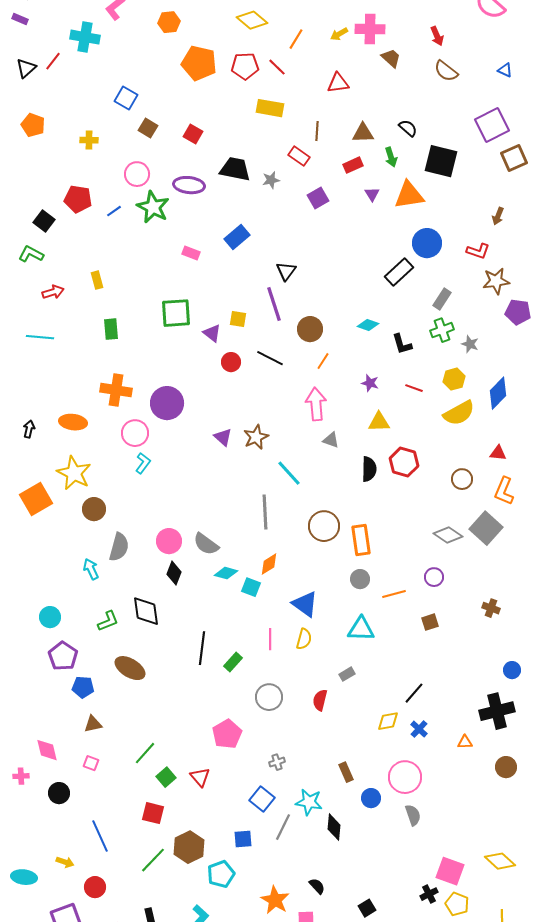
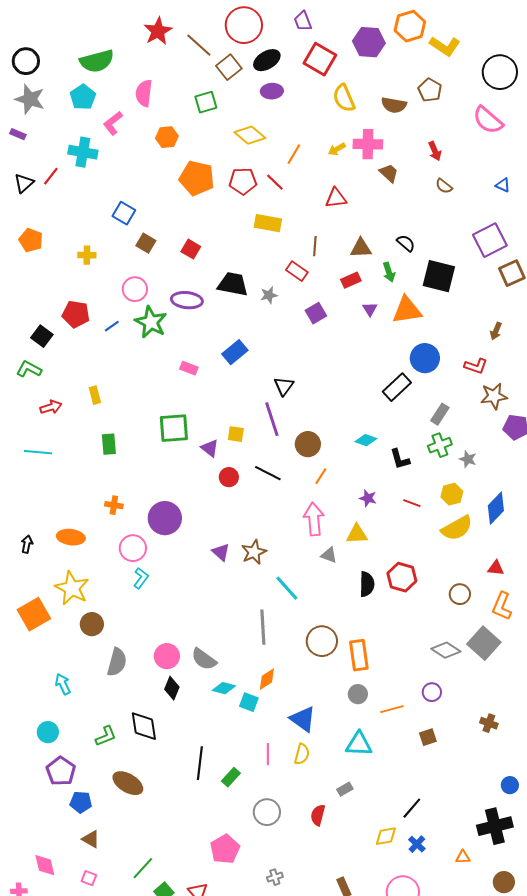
brown semicircle: (446, 71) -> (444, 186), size x0.7
orange cross: (116, 390) -> (114, 505), size x0.6
yellow triangle: (379, 422) -> (357, 534), moved
cyan arrow: (91, 569) -> (63, 684), moved
brown triangle: (93, 724) -> (91, 839), turned 42

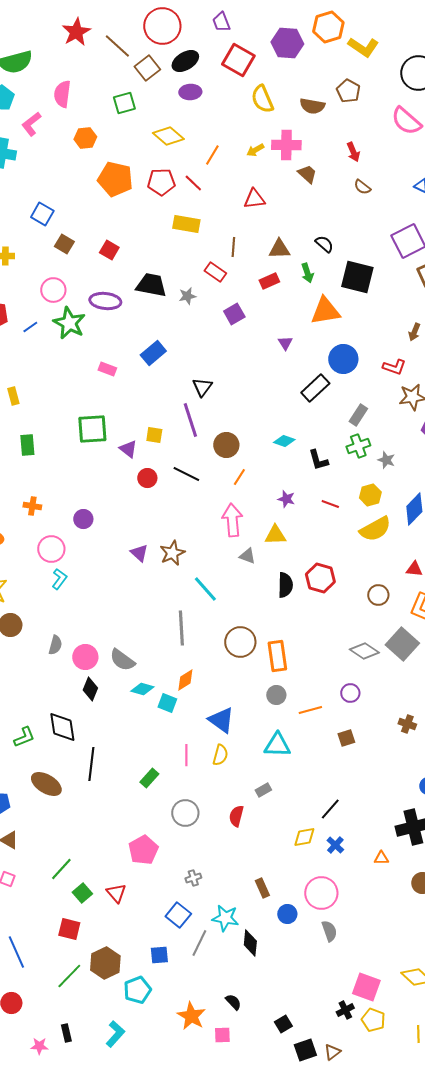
purple triangle: (370, 309) -> (285, 343), moved
purple circle: (165, 518) -> (83, 519), size x0.6
gray semicircle: (117, 662) -> (55, 645), moved, size x0.7
black line: (200, 763) -> (91, 764), moved

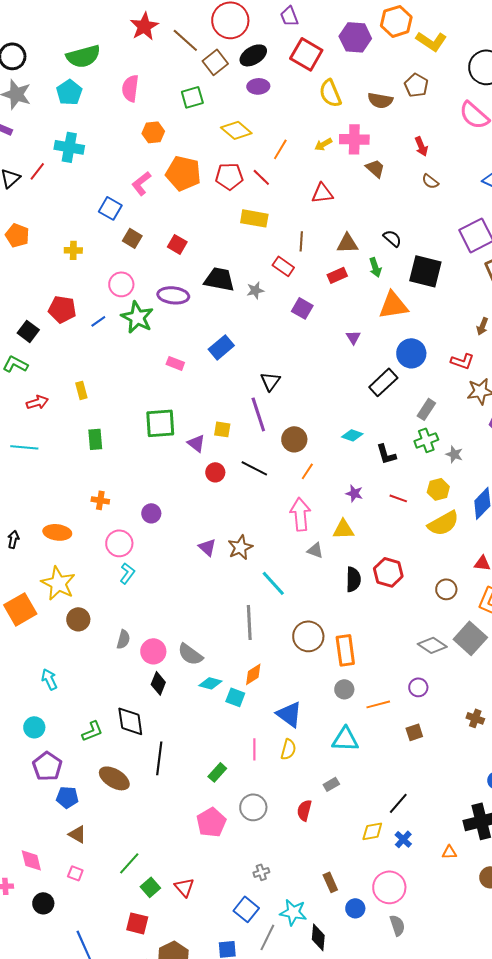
pink L-shape: (31, 124) -> (141, 183), moved
purple square: (234, 314) -> (302, 308), turned -30
pink pentagon: (143, 850) -> (211, 822), moved

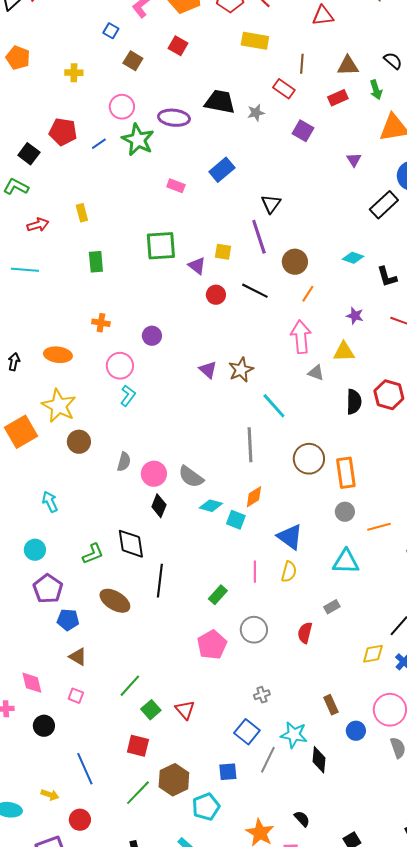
blue square: (110, 208) -> (111, 31), size x0.7
red square: (177, 244) -> (178, 46), moved

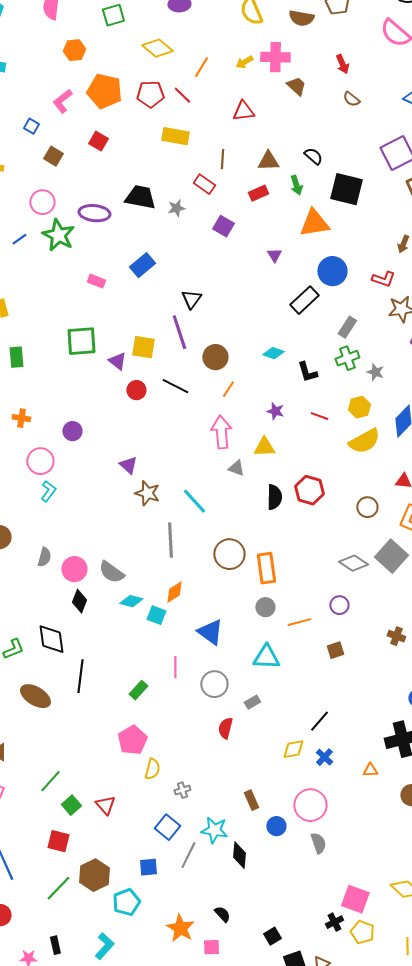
yellow square: (223, 252) -> (143, 347), size x1.4
brown star: (241, 370) -> (147, 493), moved, turned -30
yellow semicircle: (289, 572) -> (152, 769), moved
gray circle: (254, 630) -> (214, 684), moved

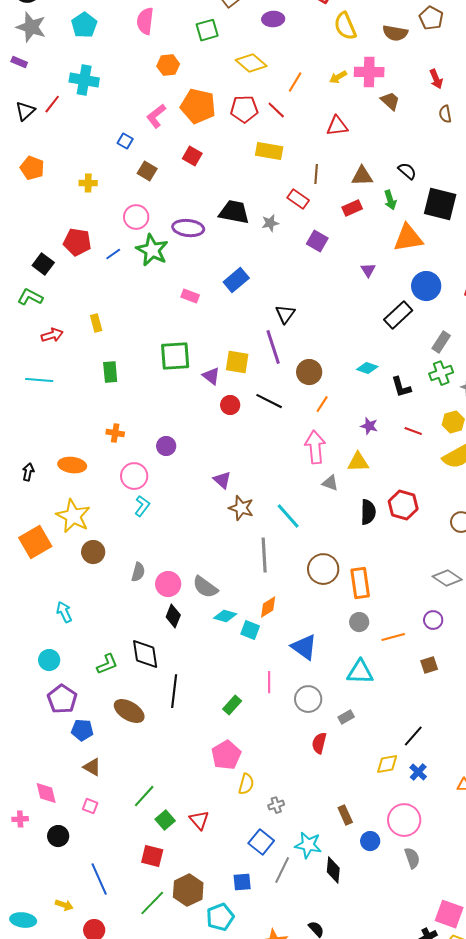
brown semicircle: (351, 99) -> (445, 114), turned 42

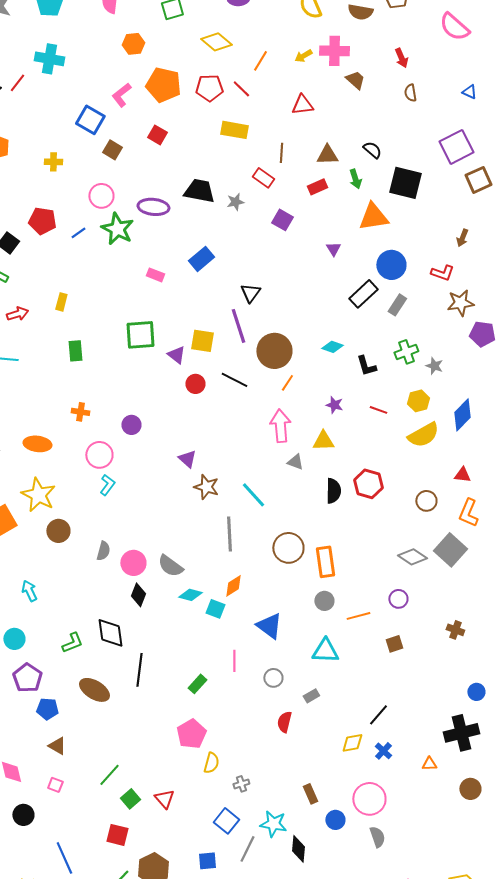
blue square: (125, 141) -> (90, 120), size x1.8
yellow rectangle: (96, 323) -> (61, 302), turned 30
gray rectangle: (441, 342) -> (397, 305), moved
brown circle: (309, 372) -> (274, 351), size x1.4
gray circle: (308, 699) -> (273, 678), size x0.7

